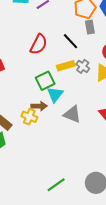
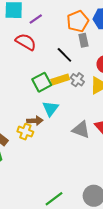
red semicircle: (39, 44) -> (26, 42), moved, turned -85
green square: (45, 81) -> (42, 82), moved
gray triangle: (72, 114) -> (81, 130), moved

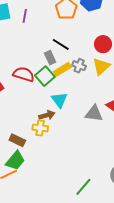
purple line: (36, 19) -> (25, 16), turned -32
gray rectangle: (83, 40) -> (50, 58), moved
red semicircle: (26, 42) -> (24, 74), moved

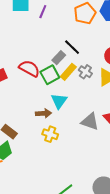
gray rectangle: (50, 58) -> (59, 58), turned 56
yellow rectangle: (62, 69) -> (68, 72), turned -30
yellow cross: (40, 128) -> (50, 134), moved

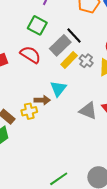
gray rectangle: (59, 58) -> (60, 45), size x1.5
green square: (50, 75) -> (37, 25), moved, turned -36
yellow cross: (50, 134) -> (29, 111), moved, turned -35

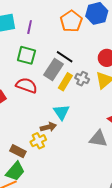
gray triangle: (88, 111) -> (98, 139), moved

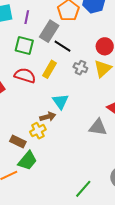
gray rectangle: (53, 70) -> (49, 31), moved
yellow rectangle: (65, 82) -> (50, 69), moved
green trapezoid: (15, 171) -> (28, 161), moved

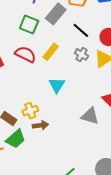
black line: (63, 46) -> (81, 30), moved
brown arrow: (48, 117) -> (40, 125), moved

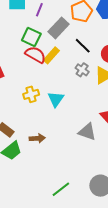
yellow rectangle: (51, 52) -> (51, 55), moved
red semicircle: (25, 54) -> (35, 55), moved
yellow cross: (30, 111) -> (31, 94), moved

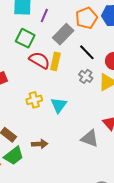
green square: (31, 37) -> (25, 38), moved
yellow rectangle: (51, 55) -> (55, 61), turned -30

